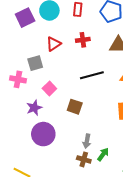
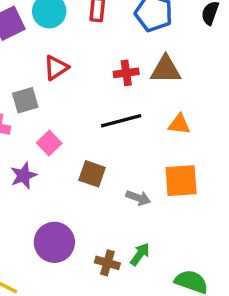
red cross: (83, 40) -> (126, 73), moved
purple circle: (43, 134) -> (54, 242), moved
gray arrow: (87, 141) -> (138, 198), moved, turned -80

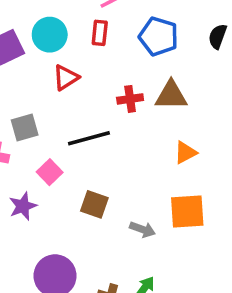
red triangle: (56, 68) -> (66, 78), moved
black line: (121, 121) -> (89, 138), moved
orange triangle: (179, 124) -> (185, 153), turned -35

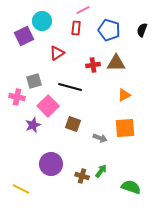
cyan circle: (50, 35) -> (42, 21), moved
black line: (89, 138) -> (70, 87), turned 30
pink square: (50, 172) -> (48, 106), size x1.5

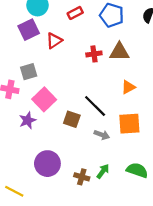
red rectangle: (76, 28) -> (75, 13), turned 56
purple square: (24, 36) -> (29, 30), moved
black line: (70, 87) -> (95, 106), moved, turned 30
green semicircle: (131, 187) -> (137, 170), moved

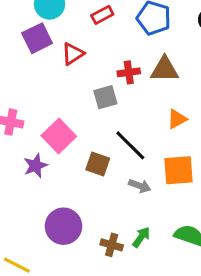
gray square: (29, 72) -> (105, 97), moved

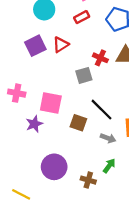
purple square: (37, 38) -> (35, 46), moved
red cross: (129, 72) -> (100, 58), turned 32
pink square: (59, 136) -> (51, 103), turned -35
green arrow: (141, 237) -> (109, 166), moved

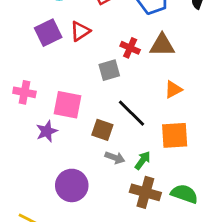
gray arrow: (108, 138) -> (115, 158), moved
green arrow: (109, 166) -> (143, 160), moved
brown cross: (88, 180) -> (145, 192), moved, size x1.5

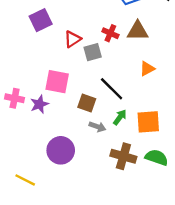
red triangle: (80, 31) -> (73, 39), moved
pink cross: (24, 92) -> (15, 98), moved
orange square: (175, 135) -> (148, 122), moved
green arrow: (143, 160) -> (120, 117), moved

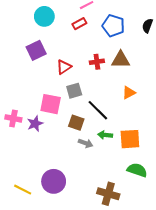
red cross: (110, 33) -> (97, 62), turned -32
gray square: (93, 52) -> (74, 91), moved
green arrow: (120, 117) -> (105, 135), turned -120
purple circle: (61, 150) -> (54, 181), moved
brown cross: (123, 156) -> (108, 194), moved

